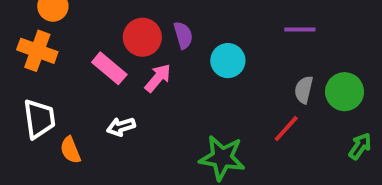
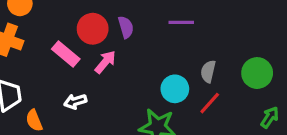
purple line: (300, 29) -> (181, 22), moved
cyan circle: (228, 61) -> (175, 89), moved
gray semicircle: (304, 90) -> (208, 71), moved

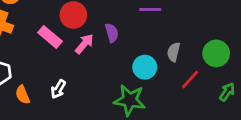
purple semicircle: (126, 27) -> (112, 33), moved
white arrow: (75, 101) -> (58, 89), moved, turned -42
red line: (210, 103) -> (190, 80), moved

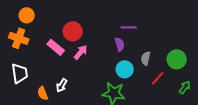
purple semicircle: (112, 33) -> (120, 44), moved
orange semicircle: (23, 95) -> (43, 93), moved

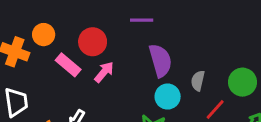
orange circle: (27, 15) -> (44, 35), moved
purple line: (129, 27) -> (142, 20), moved
purple semicircle: (120, 44) -> (160, 60), size x1.6

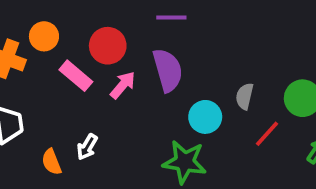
purple semicircle: (160, 60) -> (168, 70), moved

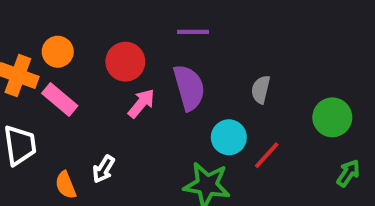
pink rectangle: (76, 76) -> (60, 99), moved
gray semicircle: (245, 96) -> (261, 90), moved
red line: (267, 134) -> (267, 155), moved

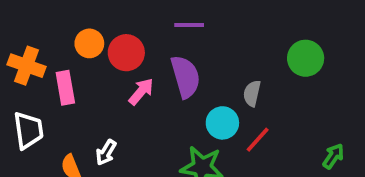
orange circle: (58, 52) -> (89, 43), moved
gray semicircle: (261, 90) -> (252, 93), moved
pink rectangle: (60, 99) -> (65, 88), turned 40
green circle: (332, 117) -> (306, 58), moved

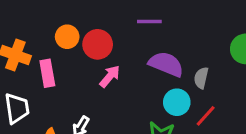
purple semicircle: (185, 77) -> (166, 64), moved, turned -52

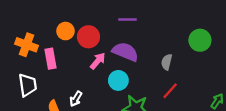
purple semicircle: (166, 64) -> (125, 52), moved
cyan circle: (177, 102) -> (118, 80), moved

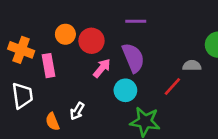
purple semicircle: (125, 52) -> (133, 58), turned 45
gray semicircle: (167, 62) -> (192, 66), moved, turned 77
red line: (170, 91) -> (172, 86), moved

